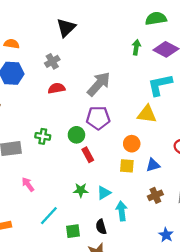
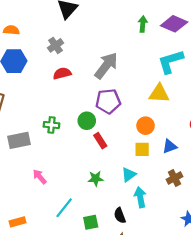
cyan triangle: (104, 193) -> (129, 175), moved

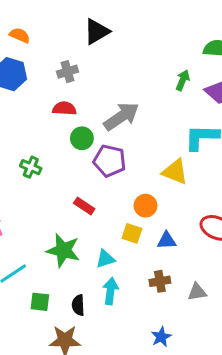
green circle: (87, 121) -> (82, 138), moved
red rectangle: (100, 141) -> (84, 206), turned -42
green star: (96, 179) -> (63, 250), size x1.6

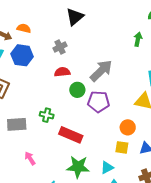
red rectangle: (84, 206) -> (71, 135), moved, size x1.6

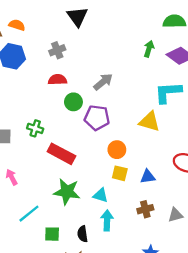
black triangle: (75, 17) -> (77, 17), turned -30
gray arrow: (101, 71) -> (103, 82), size x0.7
orange circle: (128, 127) -> (117, 150), moved
cyan triangle: (107, 168) -> (101, 195), turned 40

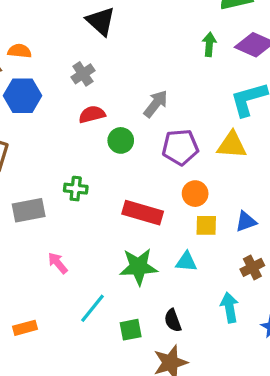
purple pentagon: (97, 118) -> (180, 147), moved
red rectangle: (61, 154) -> (143, 213), moved
cyan arrow: (107, 220) -> (229, 307), moved

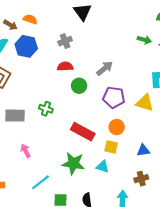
green arrow: (209, 44) -> (144, 40), turned 88
yellow square: (206, 225) -> (111, 147), moved

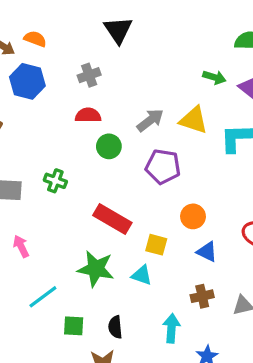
yellow triangle: (145, 103) -> (194, 120), moved
orange circle: (117, 127) -> (193, 216), moved
blue triangle: (143, 150) -> (207, 252), turned 32

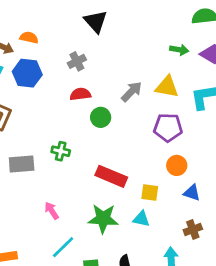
purple pentagon: (163, 167) -> (168, 128), moved
pink arrow: (21, 246) -> (52, 211), moved

